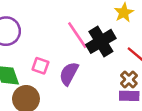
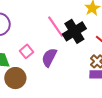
pink square: (40, 66) -> (26, 51), turned 32

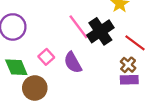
purple semicircle: (49, 57) -> (73, 63), turned -54

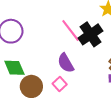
pink square: (46, 57) -> (60, 84), moved

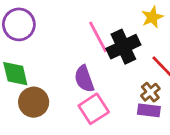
pink square: (60, 84) -> (94, 109), moved, size x1.5

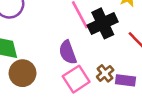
brown cross: (150, 92) -> (105, 73), moved

